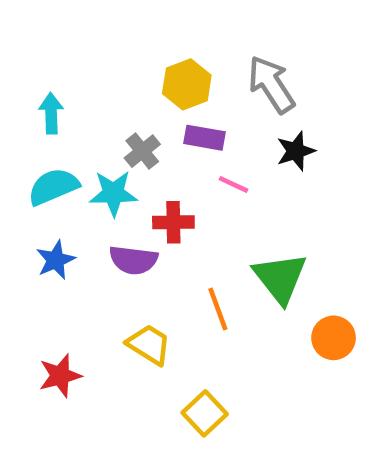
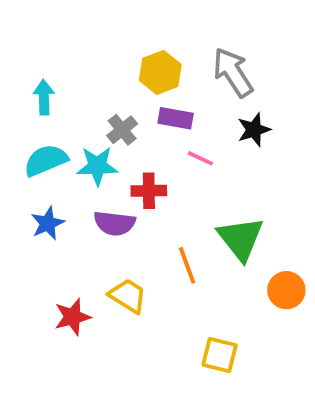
red star: (60, 376) -> (72, 317), moved
yellow square: (205, 413) -> (220, 355), moved, turned -33

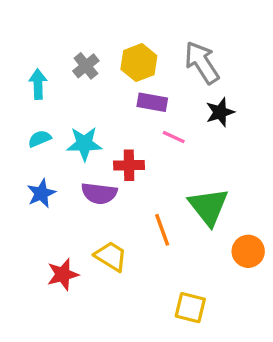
gray cross: (122, 130) -> (86, 66), moved
cyan semicircle: (46, 160) -> (40, 139), size x0.6

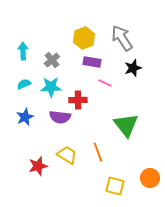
gray cross: (86, 66) -> (52, 60), moved
orange line: (162, 230) -> (98, 152), moved
orange circle: (248, 251) -> (150, 178), moved

